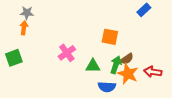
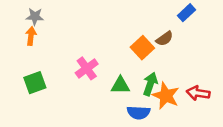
orange square: (110, 37) -> (142, 48), turned 36
green square: (14, 58) -> (35, 83), moved
brown semicircle: (127, 59) -> (164, 39), moved

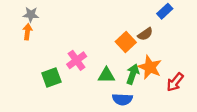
green square: (35, 83) -> (51, 78), moved
red arrow: (198, 93) -> (175, 82), turned -60
orange star: (166, 96) -> (150, 67), moved

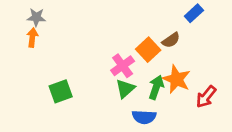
pink cross: (77, 60) -> (123, 66), moved
green triangle: (106, 75) -> (125, 89), turned -42

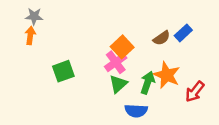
blue rectangle: (194, 13) -> (183, 33), moved
orange square: (148, 50) -> (122, 47), moved
green square: (61, 91) -> (63, 71), moved

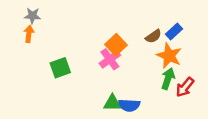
orange star: (167, 75) -> (169, 56), moved
green arrow: (148, 83) -> (168, 79), moved
green triangle: (118, 84) -> (112, 103), moved, turned 42

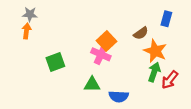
blue rectangle: (174, 31) -> (166, 19), moved, turned -32
pink cross: (110, 59) -> (101, 54), turned -30
green triangle: (112, 103) -> (92, 84), moved

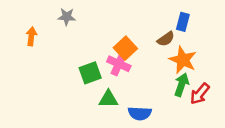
gray star: (30, 14) -> (67, 17), moved
blue rectangle: (166, 19) -> (183, 22), moved
green square: (55, 62) -> (90, 73), moved

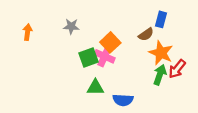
gray star: (67, 17) -> (71, 26), moved
green square: (90, 73) -> (88, 57), moved
red arrow: (200, 94) -> (177, 69), moved

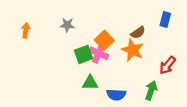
blue rectangle: (161, 19) -> (165, 20), moved
orange star: (161, 53) -> (133, 50), moved
green arrow: (160, 75) -> (151, 90), moved

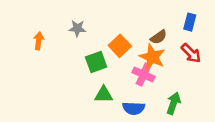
orange arrow: (26, 30) -> (39, 41), moved
pink cross: (99, 53) -> (144, 75), moved
red arrow: (167, 65) -> (191, 53), moved, turned -84

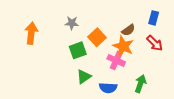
gray star: (77, 28) -> (72, 23), moved
orange arrow: (39, 41) -> (31, 33), size x1.5
green triangle: (104, 94) -> (84, 77), turned -35

